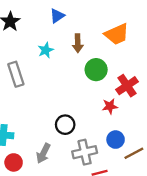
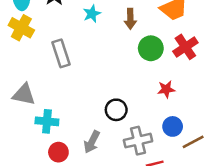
cyan star: (46, 50) -> (92, 14), moved
red cross: (127, 86) -> (185, 47), moved

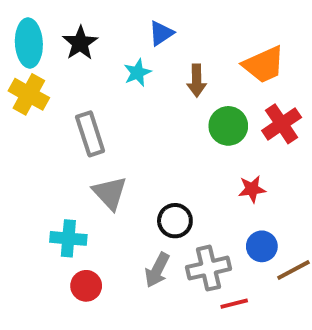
gray triangle: (24, 94) -> (110, 193), moved, turned 35
gray arrow: (92, 142) -> (157, 270), moved

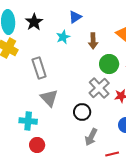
gray cross: (209, 268) -> (99, 88), moved, turned -30
gray arrow: (157, 270) -> (91, 137), moved

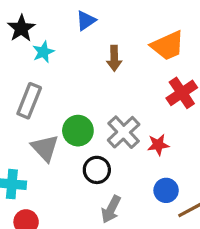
cyan star: (63, 37) -> (43, 52), moved
green circle: (109, 64) -> (78, 131), moved
gray rectangle: (39, 68) -> (29, 101), turned 40

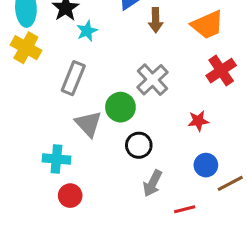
brown arrow: (114, 58) -> (156, 20), moved
gray cross: (124, 132) -> (153, 80), moved

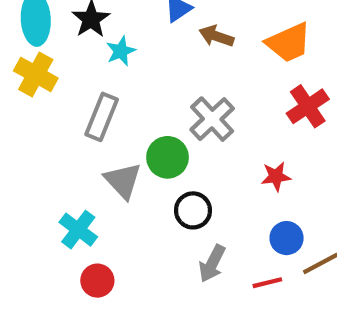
brown arrow: (156, 20) -> (216, 36), turned 110
cyan cross: (56, 159) -> (78, 230), turned 32
red line: (185, 209) -> (267, 283), moved

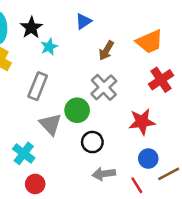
brown arrow: (216, 36) -> (106, 51), moved, turned -78
red star: (276, 176) -> (142, 122), size x1.5
gray arrow: (212, 264) -> (104, 174), turned 55
red line: (267, 283) -> (137, 185), turned 72

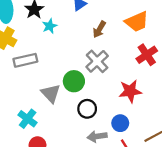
gray rectangle: (38, 86) -> (25, 60), moved, turned 55
blue circle: (148, 159) -> (120, 123), moved

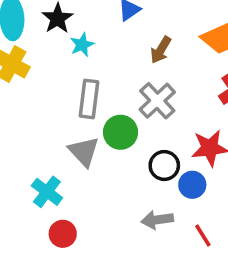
gray rectangle: (25, 60) -> (89, 99), moved, turned -70
black circle: (87, 109) -> (164, 165), moved
blue circle: (120, 123) -> (192, 185), moved

